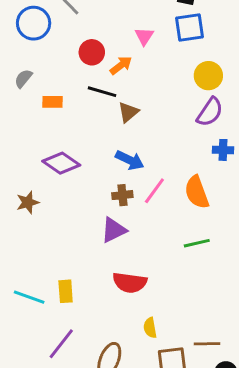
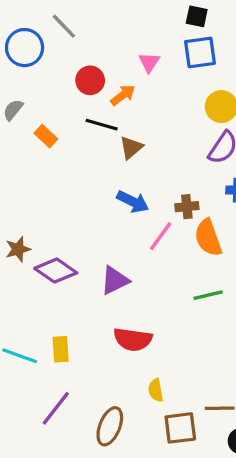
orange rectangle: (52, 102) -> (46, 136), turned 42
purple diamond: (61, 163) -> (56, 271), moved
brown cross: (122, 195) -> (187, 207), moved

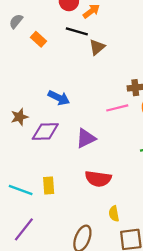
blue arrow: (133, 202) -> (59, 98), moved
pink line: (161, 236) -> (117, 108), turned 40
purple diamond: (56, 271) -> (45, 132), turned -36
purple line: (56, 408) -> (24, 229), moved

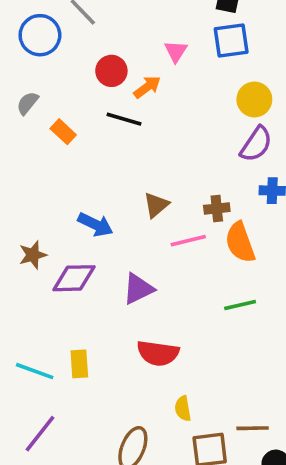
brown triangle: (97, 47) -> (156, 205), moved

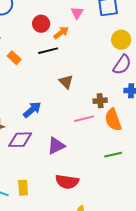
black line: (124, 119) -> (48, 51), turned -30
brown triangle: (156, 205) -> (66, 82), moved, turned -35
blue arrow: (95, 225) -> (32, 110), turned -66

